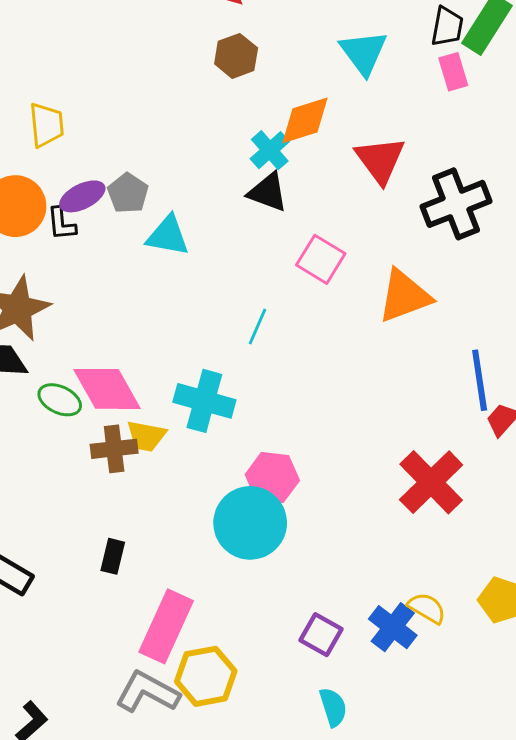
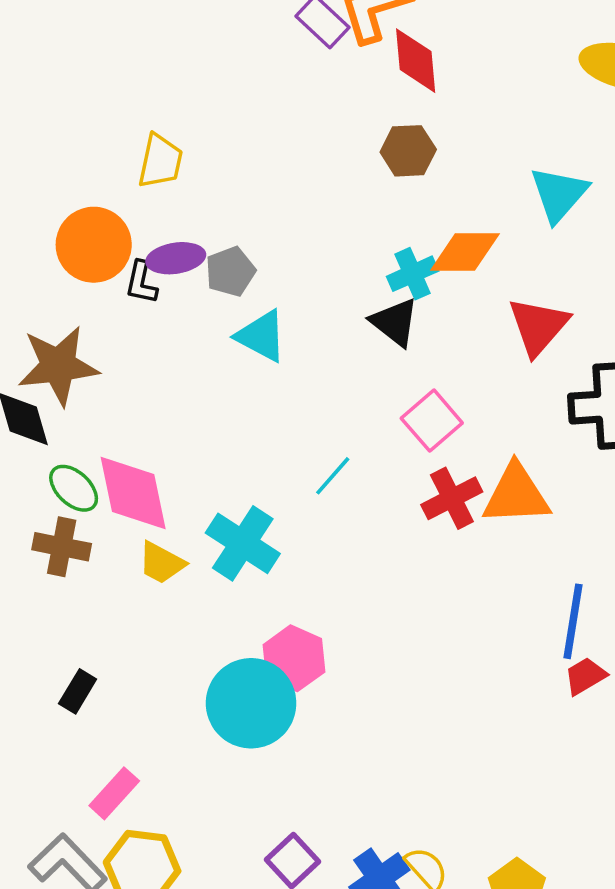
brown cross: (114, 449) -> (62, 547), moved
red cross: (431, 482) -> (452, 498), moved, size x0.7
pink rectangle: (166, 626) -> (114, 793), size x0.6

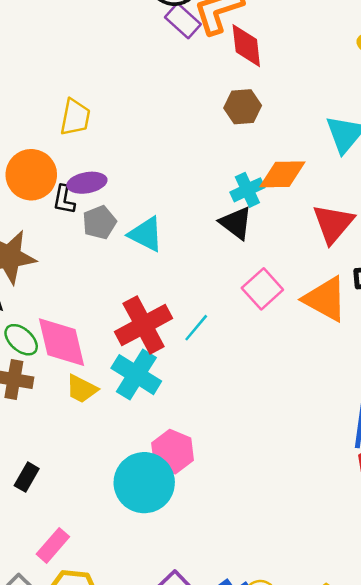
gray pentagon: (230, 271) -> (99, 222), moved
orange triangle: (516, 495) -> (325, 299), moved, turned 33
red cross: (452, 498) -> (144, 325), moved, size x1.4

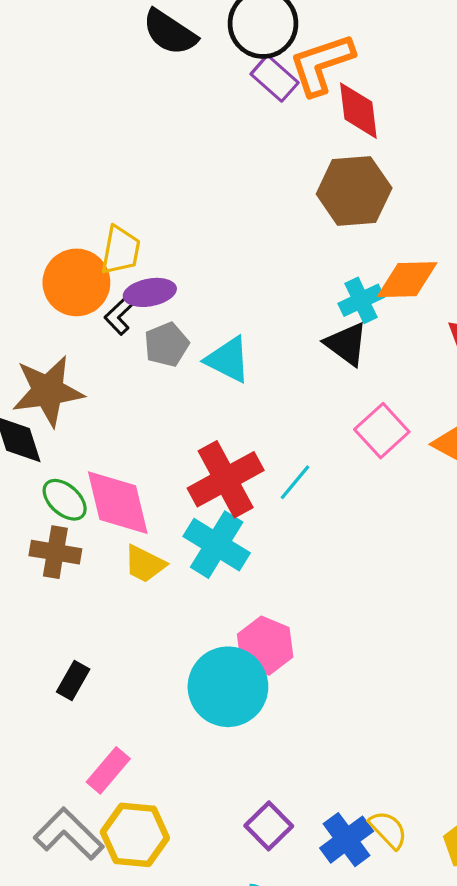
brown hexagon: (243, 107) -> (354, 191), size x1.5
yellow trapezoid: (75, 117) -> (121, 250), moved
black L-shape: (64, 200) -> (120, 315), turned 36

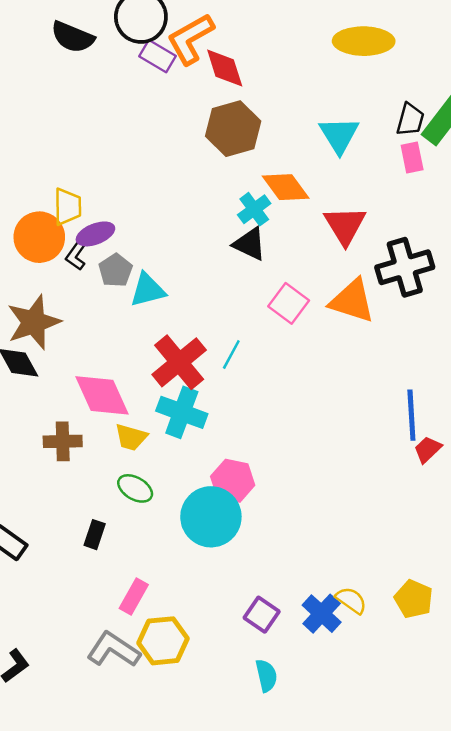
orange diamond: (407, 280) -> (286, 187), turned 66
cyan triangle: (228, 360) -> (148, 290), moved, turned -30
green ellipse: (65, 500) -> (135, 488), moved

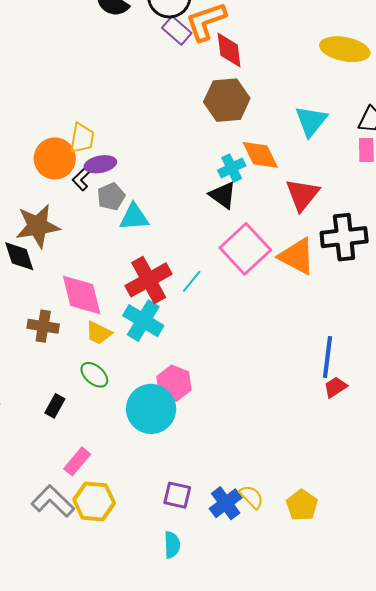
pink square: (289, 303) -> (245, 249), size x1.5
purple square: (262, 615) -> (177, 495), turned -32

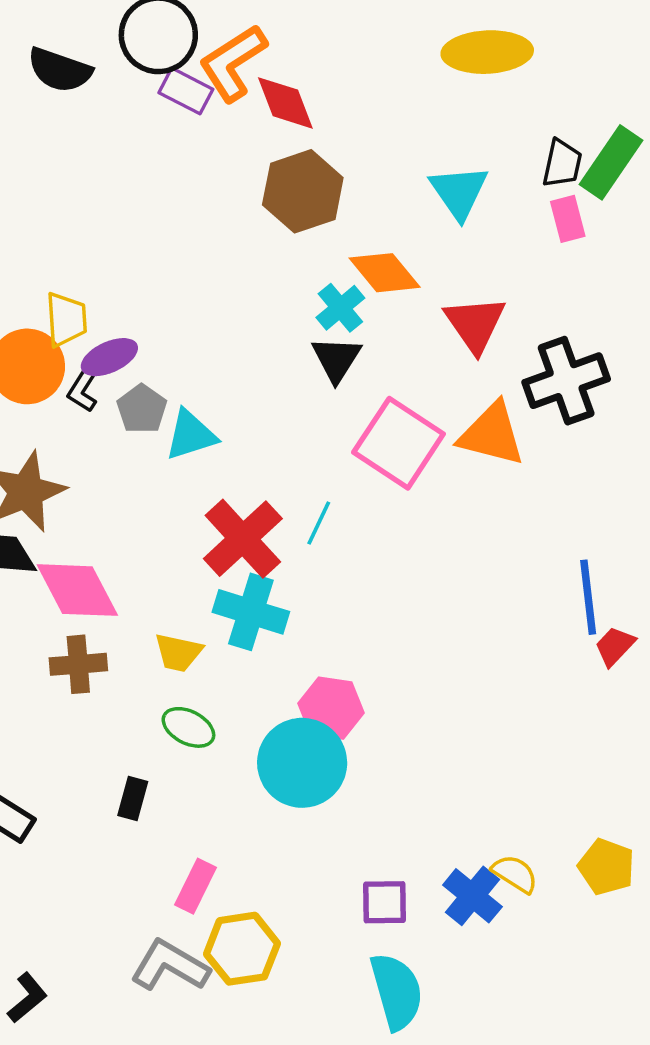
black triangle: (223, 195) -> (336, 359), turned 40
pink diamond: (82, 295) -> (77, 590), moved
cyan semicircle: (172, 545) -> (397, 991), size x1.6

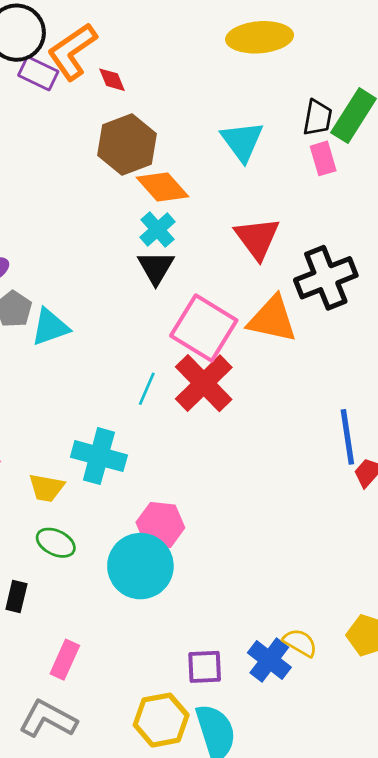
red diamond: (285, 103) -> (112, 80), size x0.6
orange diamond: (385, 273) -> (162, 187), moved
red cross: (243, 539) -> (204, 383), moved
yellow hexagon: (242, 949) -> (161, 720), moved

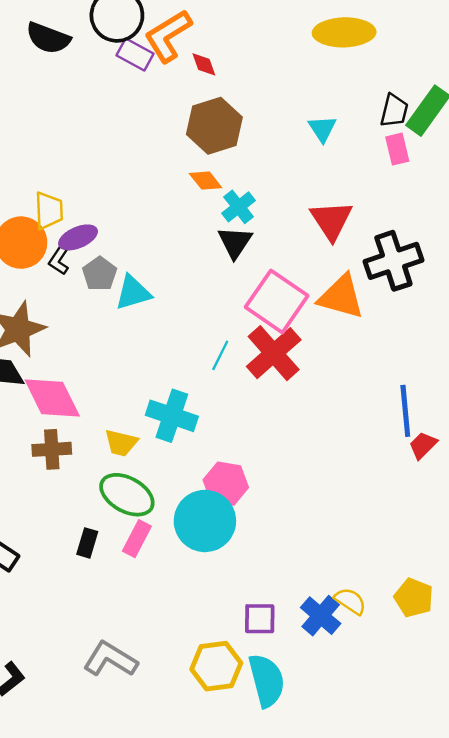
cyan triangle: (242, 141) -> (322, 129), size x0.7
orange diamond: (162, 187) -> (206, 181), moved, size x0.7
green ellipse: (56, 543) -> (127, 495), size x1.5
pink rectangle: (65, 660) -> (137, 539), moved

